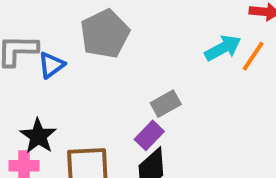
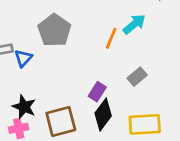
orange line: (253, 56) -> (111, 38), moved
gray rectangle: (166, 104) -> (137, 77), moved

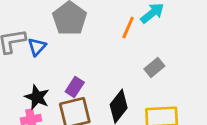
purple rectangle: (97, 92) -> (75, 87), moved

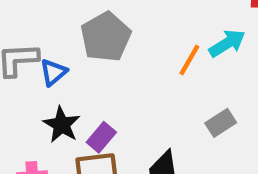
black star: (37, 97) -> (62, 125), moved

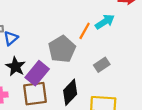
gray pentagon: (106, 37) -> (62, 49), moved
purple rectangle: (101, 137) -> (37, 73), size x1.5

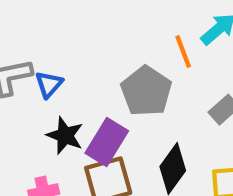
orange line: (85, 31) -> (183, 51), turned -42

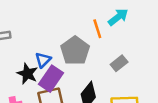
blue triangle: (49, 84) -> (43, 60), moved

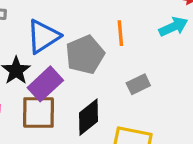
cyan arrow: (118, 17) -> (173, 27), moved
blue triangle: (43, 60) -> (43, 36), moved, size x1.6

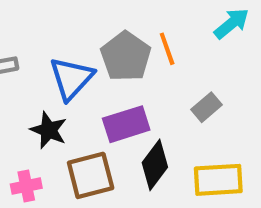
gray pentagon: (85, 55) -> (126, 56), moved
purple rectangle: (45, 84) -> (126, 124), moved, turned 40

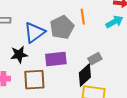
orange line: (167, 49) -> (83, 17), moved
black star: (49, 130) -> (19, 55), turned 30
black diamond: (155, 165) -> (85, 75), moved

